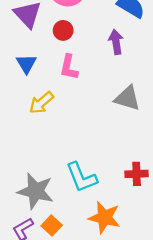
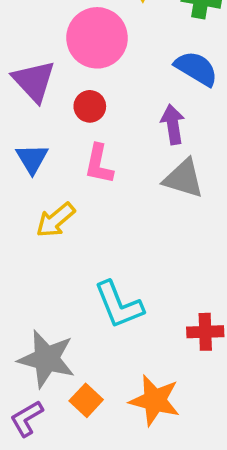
gray triangle: (127, 98) -> (184, 179), moved
cyan L-shape: (81, 177) -> (119, 305), moved
orange square: (52, 226) -> (86, 400), moved

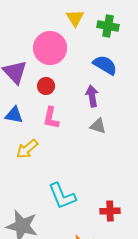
blue triangle: (32, 159) -> (14, 115), turned -48
gray triangle: (184, 179) -> (98, 126), size x0.7

